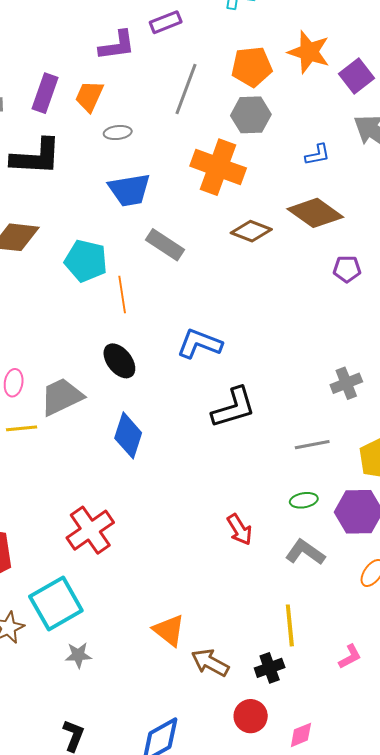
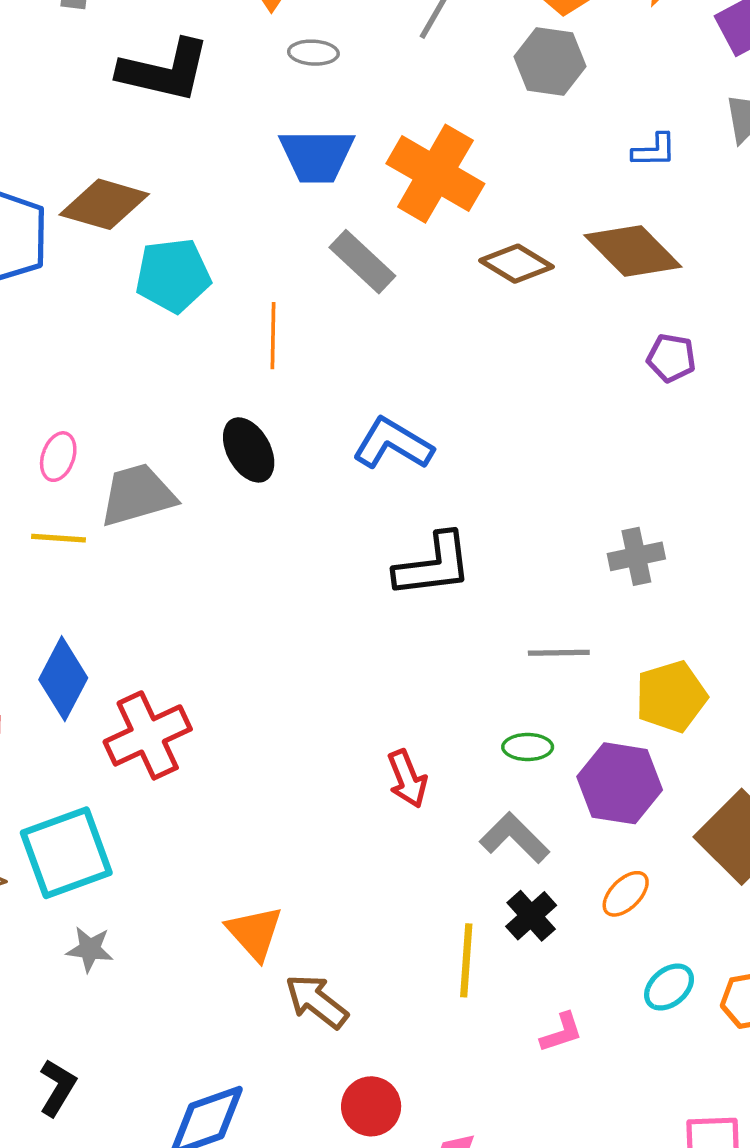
orange cross: (218, 167) -> (435, 174), moved
cyan pentagon: (86, 261) -> (173, 275), moved, turned -30
blue diamond: (128, 435) -> (63, 679), moved
black cross: (270, 668) -> (531, 916), moved, turned -32

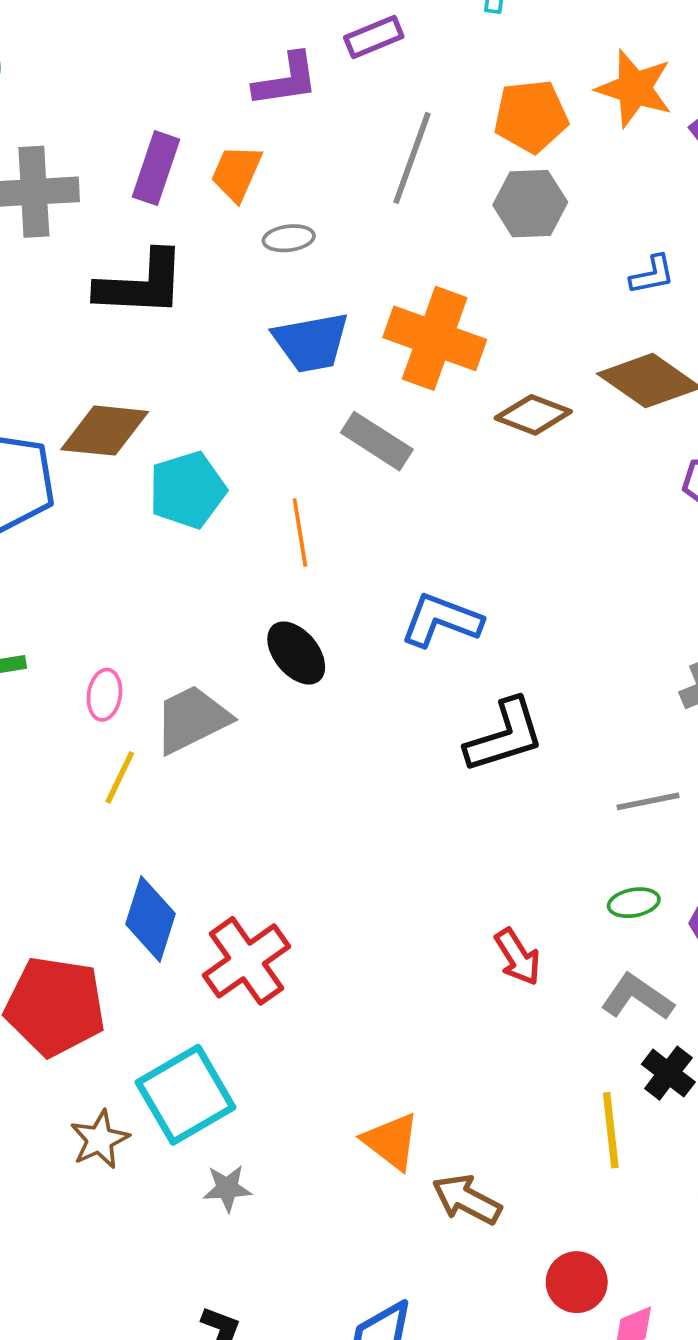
yellow line: (59, 538) -> (120, 777), turned -58
red circle: (371, 1106) -> (577, 1282), moved

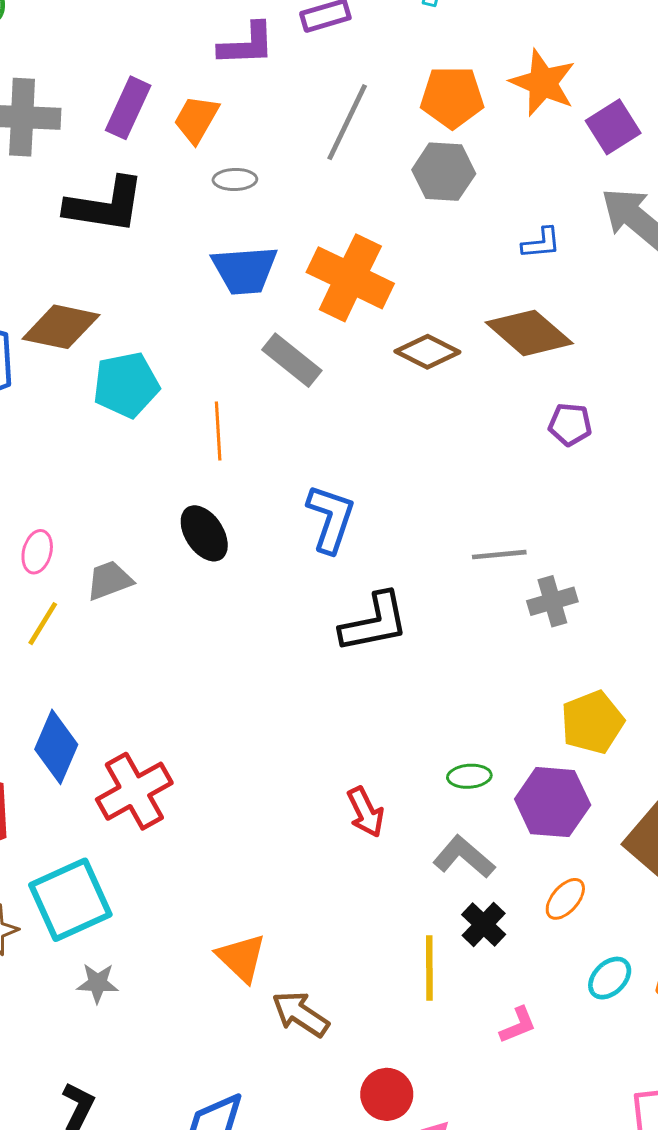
blue L-shape: (441, 620) -> (331, 518), turned 82
gray trapezoid: (192, 719) -> (109, 580), size x0.7
gray line: (648, 801) -> (499, 555), moved

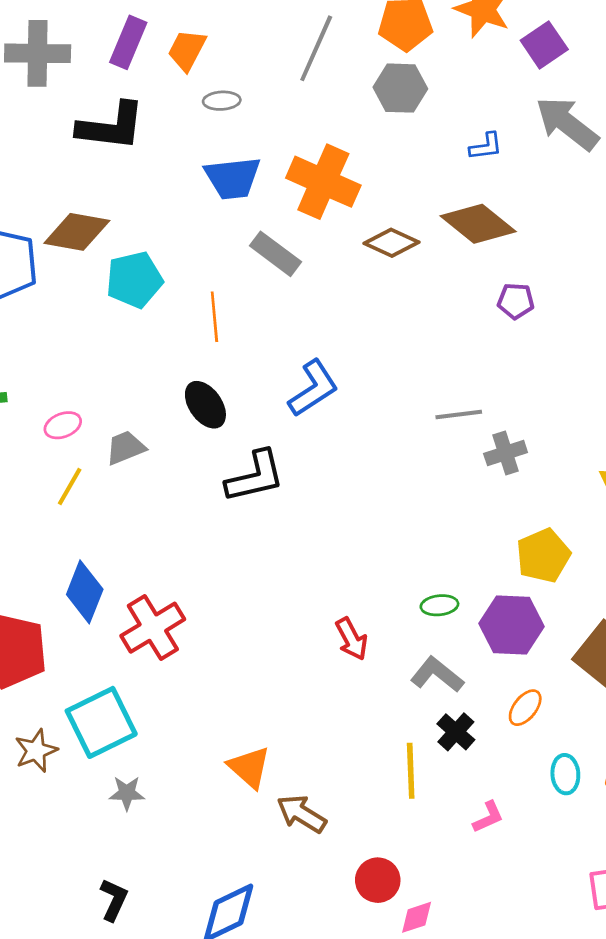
blue L-shape: (331, 518) -> (313, 388), turned 40
pink ellipse: (37, 552) -> (63, 425), turned 56
black L-shape: (374, 622) -> (255, 477), moved
cyan ellipse: (610, 978) -> (565, 774), turned -48

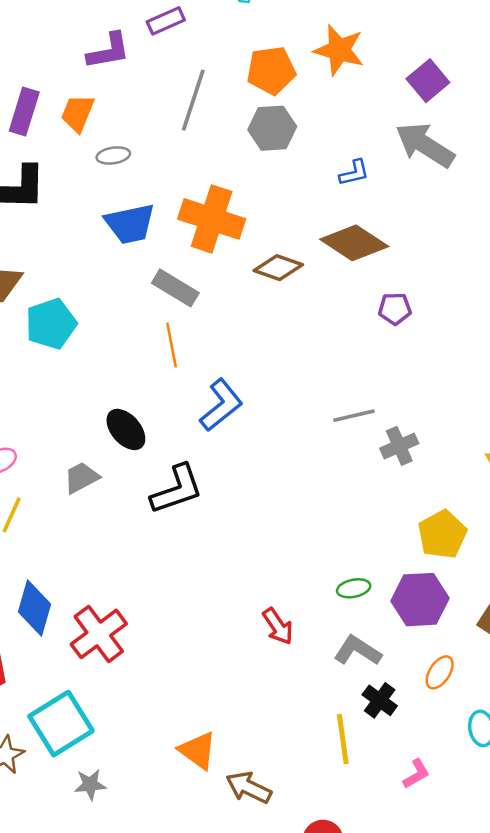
purple square: (544, 45) -> (428, 81), moved
orange line: (214, 317) -> (172, 345), moved
gray trapezoid: (126, 448) -> (81, 478), moved

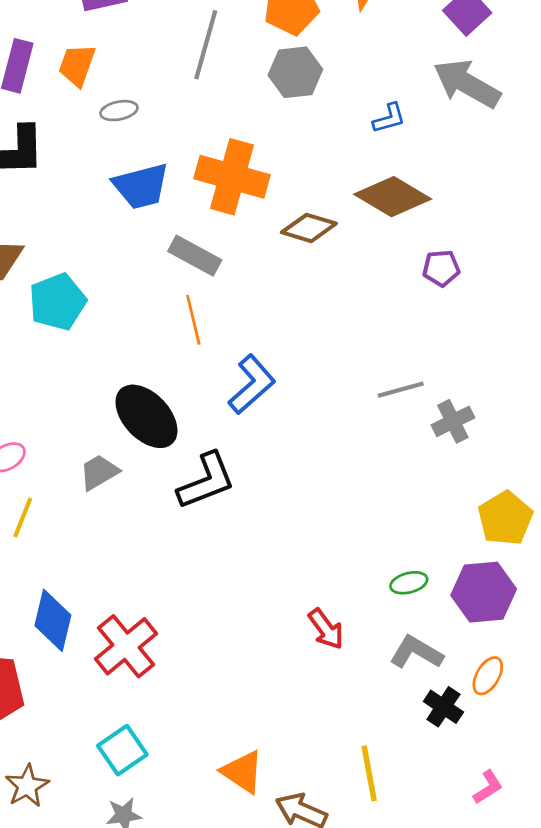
black ellipse: (126, 429) -> (146, 416), size x1.4
orange ellipse: (440, 672) -> (488, 676), moved
cyan square: (61, 724) -> (122, 750), moved, size x0.7
yellow line: (343, 739) -> (369, 773), moved

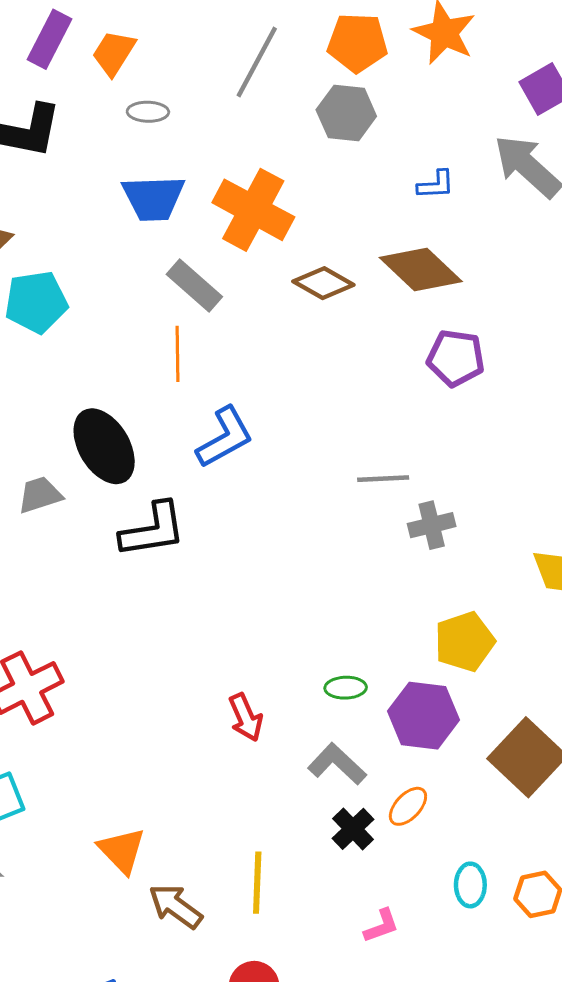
purple pentagon: (441, 268) -> (456, 358), size x1.4

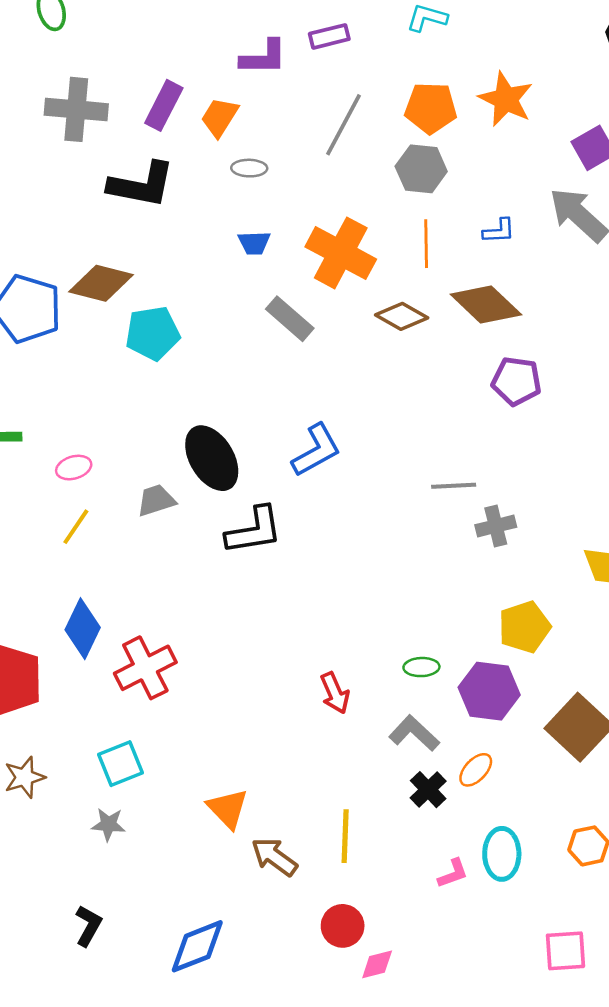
blue trapezoid: (153, 198) -> (254, 243), size x0.6
orange line: (178, 354) -> (426, 244), moved
cyan ellipse: (470, 885) -> (502, 854), moved, size x1.4

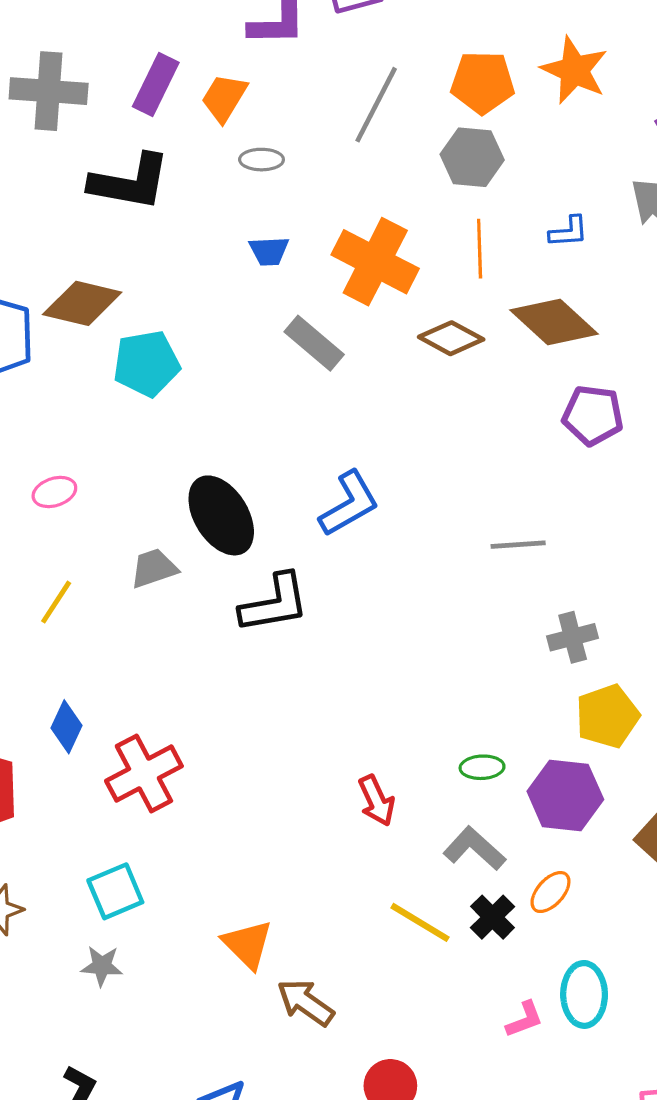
pink ellipse: (74, 468) -> (54, 492), moved
gray cross: (496, 526) -> (573, 637), moved
blue diamond: (83, 629) -> (66, 727), size x0.7
yellow line: (345, 836) -> (420, 922), moved, turned -60

